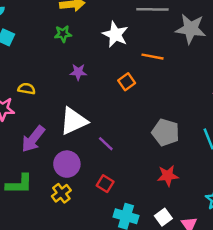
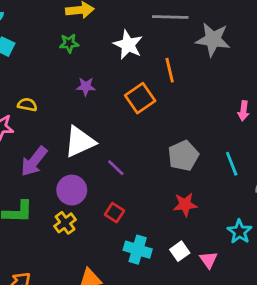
orange line: (153, 57) -> (170, 70), turned 65
orange square: (127, 82) -> (140, 98), size x1.5
gray pentagon: (166, 132) -> (183, 156), turned 30

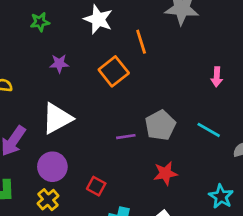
cyan line: (232, 164) -> (209, 130), turned -35
purple line: (116, 168) -> (126, 137), moved, turned -48

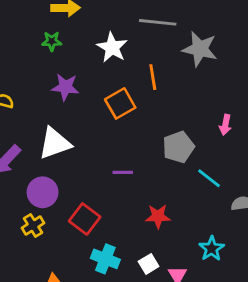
purple star: (59, 63) -> (65, 87), size x1.4
gray pentagon: (160, 125) -> (178, 147), moved
red square: (96, 186) -> (85, 219), size x1.5

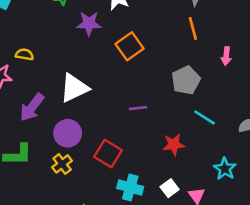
orange line: (153, 77) -> (193, 28), moved
purple star: (65, 87) -> (89, 23), moved
cyan line: (209, 178) -> (205, 117), moved

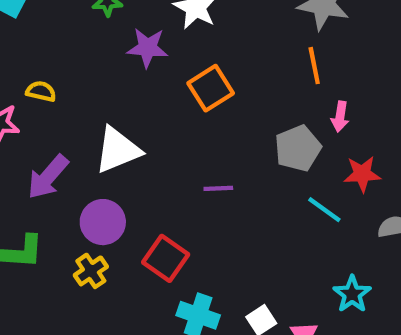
pink arrow: (226, 56) -> (340, 117), moved
red star: (174, 145) -> (362, 174), moved

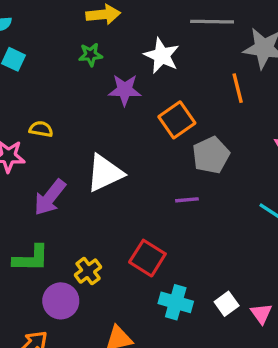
orange line: (314, 66) -> (238, 88), moved
gray pentagon: (298, 148) -> (211, 155), moved
purple circle: (103, 222) -> (61, 301), moved

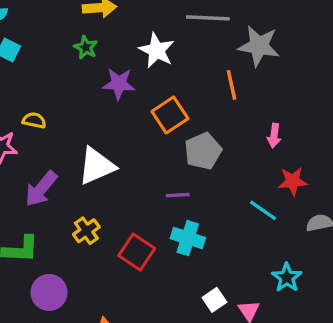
green star: (91, 55) -> (86, 47), turned 30
yellow cross: (88, 271) -> (86, 231), moved
cyan cross: (176, 302) -> (188, 238), moved

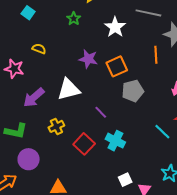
purple star: (119, 84) -> (88, 59), moved
yellow semicircle: (34, 120) -> (39, 49), moved
purple line: (178, 195) -> (101, 112), moved, turned 40

